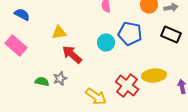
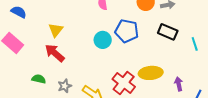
yellow triangle: (59, 32) -> (56, 30), turned -42
red arrow: (72, 54) -> (55, 53), moved
gray star: (60, 78) -> (65, 86), moved

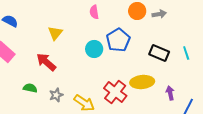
yellow triangle: (56, 30) -> (55, 33), moved
blue pentagon: (127, 31) -> (118, 40), turned 30
black rectangle: (168, 32) -> (159, 53), moved

